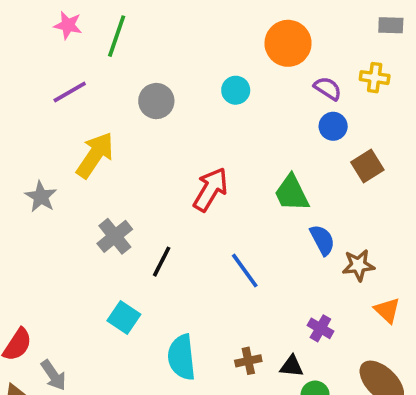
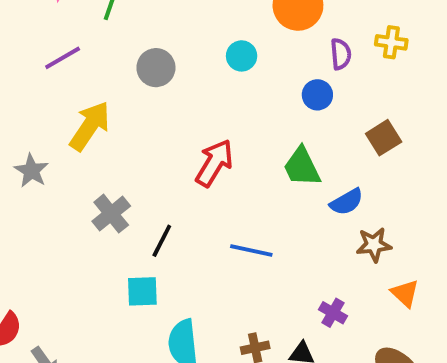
purple semicircle: (328, 88) -> (341, 54), turned 52
blue circle: (333, 126) -> (317, 95), moved
blue semicircle: (322, 240) -> (347, 202), moved, turned 88
blue line: (245, 271) -> (251, 250), turned -42
cyan square: (124, 318) -> (142, 291), moved, turned -36

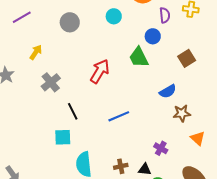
yellow arrow: (90, 126) -> (36, 52), size x0.6
green trapezoid: (302, 167) -> (139, 57), moved
gray cross: (111, 214) -> (51, 82), moved
black line: (162, 241) -> (73, 111), turned -54
blue line: (251, 250) -> (119, 116), turned -35

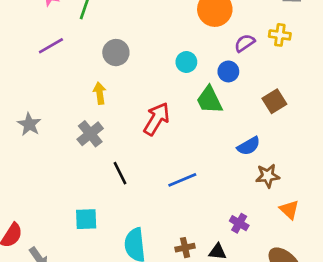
purple semicircle: (165, 15) -> (245, 43), turned -119
cyan circle: (114, 16) -> (186, 62), moved
yellow arrow: (36, 52) -> (100, 93), moved, turned -42
cyan square: (63, 137) -> (86, 219), moved

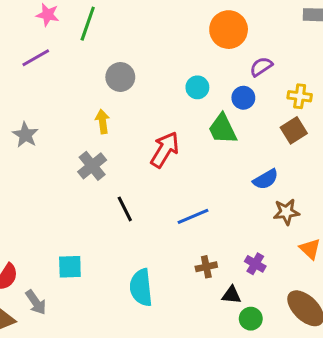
yellow cross: (280, 35) -> (300, 96), moved
purple line: (51, 46) -> (36, 58), moved
gray star: (29, 124) -> (25, 135), moved
cyan square: (86, 219) -> (70, 267), moved
brown cross: (185, 248) -> (206, 267), moved

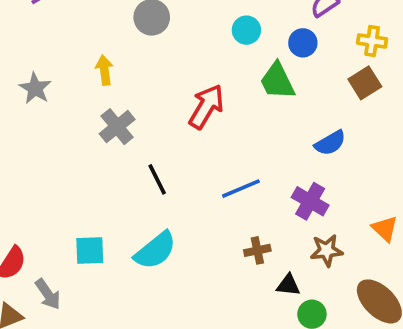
yellow arrow: (103, 121) -> (104, 70), moved
brown star: (286, 212) -> (327, 250), moved
purple cross: (255, 264) -> (310, 201), moved, size x1.4
cyan semicircle: (141, 288) -> (155, 250), moved, turned -123

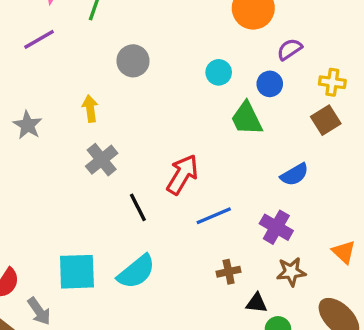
red arrow: (206, 107) -> (182, 175), moved
cyan square: (90, 250) -> (77, 272), size x1.4

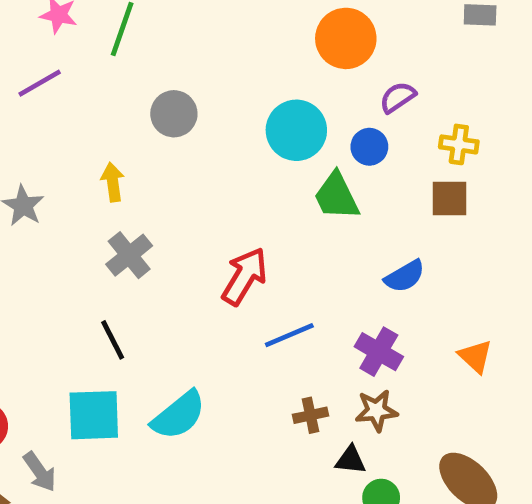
cyan circle: (219, 72) -> (296, 130), size x1.6
brown square: (326, 120) -> (449, 199), turned 32
black line: (138, 207) -> (113, 340), moved
orange triangle: (344, 252) -> (475, 356), moved
brown star: (291, 272) -> (376, 411), moved

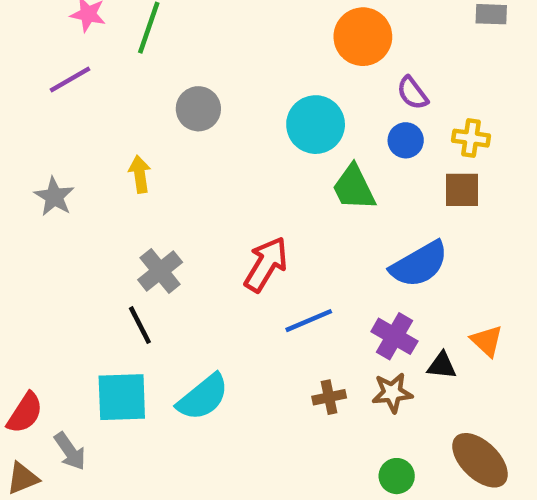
purple semicircle: (398, 97) -> (412, 93), turned -93
blue circle: (369, 147) -> (406, 140), moved
gray cross: (129, 255) -> (160, 271), moved
blue semicircle: (405, 276) -> (419, 264), size x1.5
black triangle: (351, 460) -> (442, 366), moved

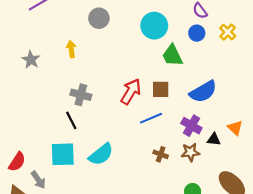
yellow cross: (471, 138) -> (228, 32), turned 35
brown square: (462, 190) -> (161, 89), moved
gray cross: (160, 271) -> (81, 95), turned -36
brown cross: (329, 397) -> (161, 154), turned 32

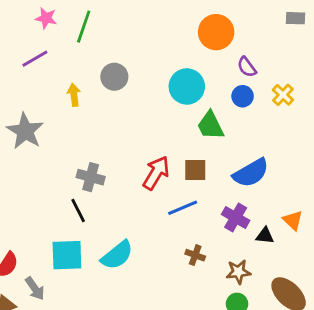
yellow arrow: (71, 49) -> (74, 95), moved
gray star: (31, 60) -> (25, 131), size x1.5
brown star: (190, 152) -> (238, 272), moved

